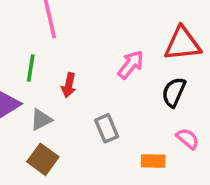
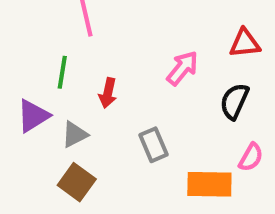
red triangle: (182, 44) -> (245, 43), size x0.7
pink semicircle: (188, 139) -> (251, 157), turned 80
orange rectangle: (153, 161) -> (209, 184), size x1.5

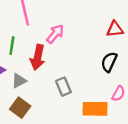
pink arrow: (183, 68) -> (55, 34), moved
red arrow: (108, 93) -> (38, 57), size x1.5

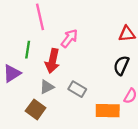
gray triangle: (19, 81) -> (47, 87), moved
gray rectangle: (63, 87) -> (77, 89), turned -36

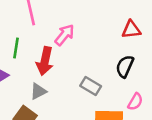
gray rectangle: (77, 89) -> (91, 86), moved

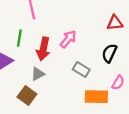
pink arrow: (64, 35) -> (68, 39), moved

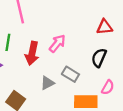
gray triangle: (38, 74) -> (47, 83), moved

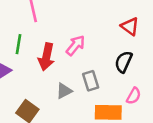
red triangle: (104, 27) -> (130, 26), turned 42
gray rectangle: (70, 74) -> (91, 81), turned 42

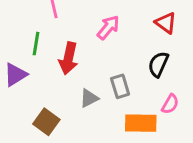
pink arrow: (75, 45) -> (108, 27), moved

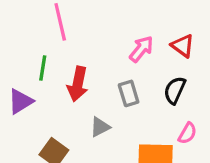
pink arrow: (108, 27) -> (141, 49), moved
gray rectangle: (120, 86) -> (129, 93), moved

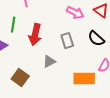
pink arrow: (141, 49) -> (75, 13), turned 78
black semicircle: (175, 90) -> (96, 39), turned -72

